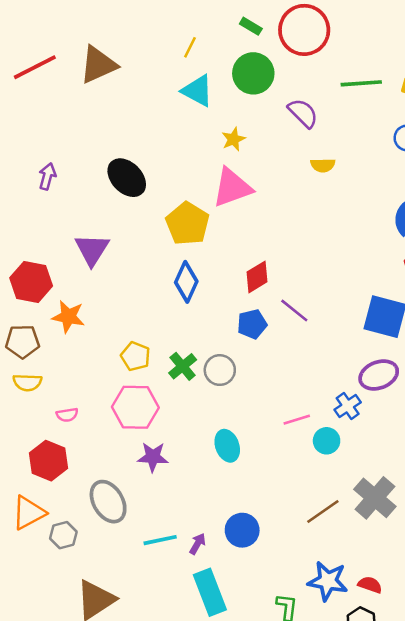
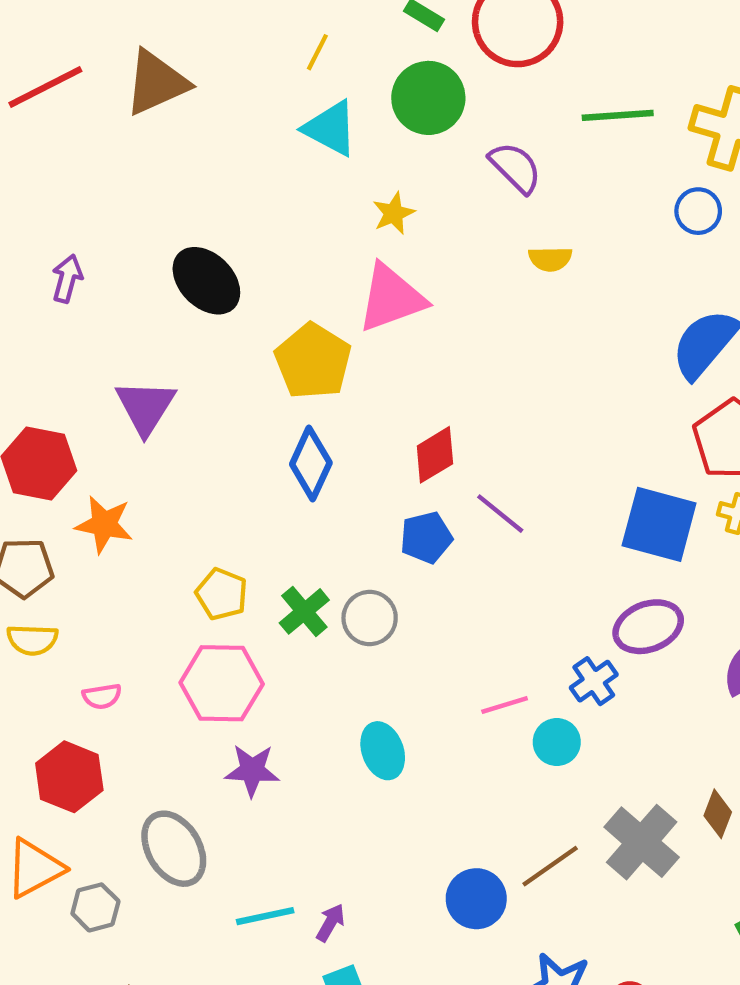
blue circle: (242, 530) -> (476, 899), moved

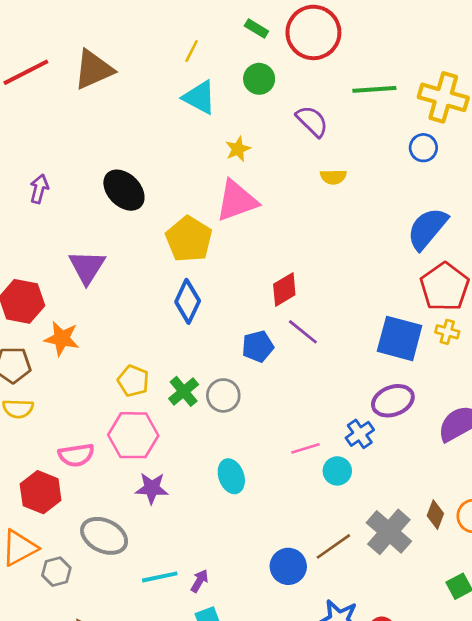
green circle: (428, 98) -> (259, 79), size x0.7
red diamond: (435, 455) -> (284, 289), moved
pink semicircle: (102, 696) -> (76, 455), moved, size x1.5
gray ellipse: (174, 849) -> (104, 536), turned -33

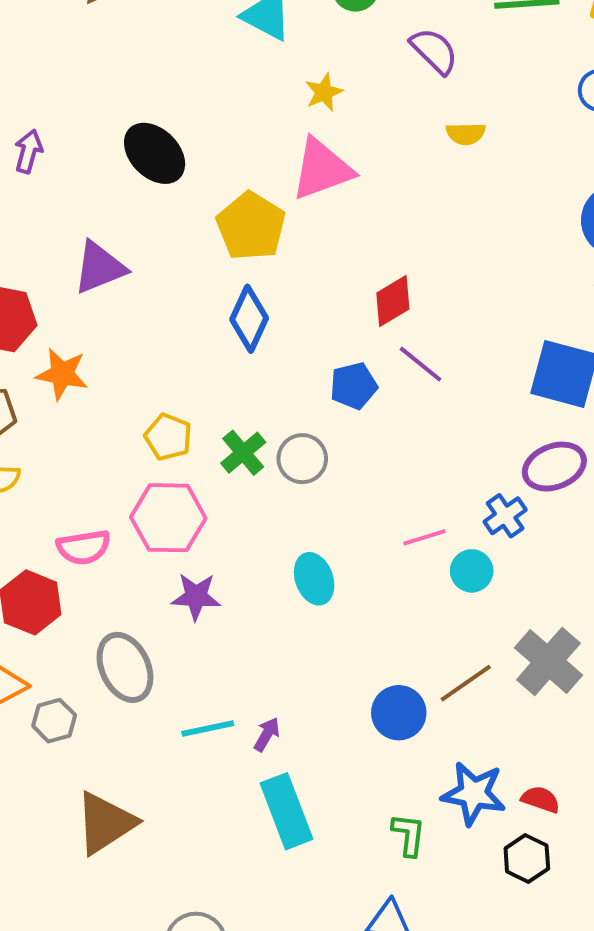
purple triangle: (87, 267) -> (99, 268), turned 36
gray ellipse: (104, 536) -> (125, 667), turned 39

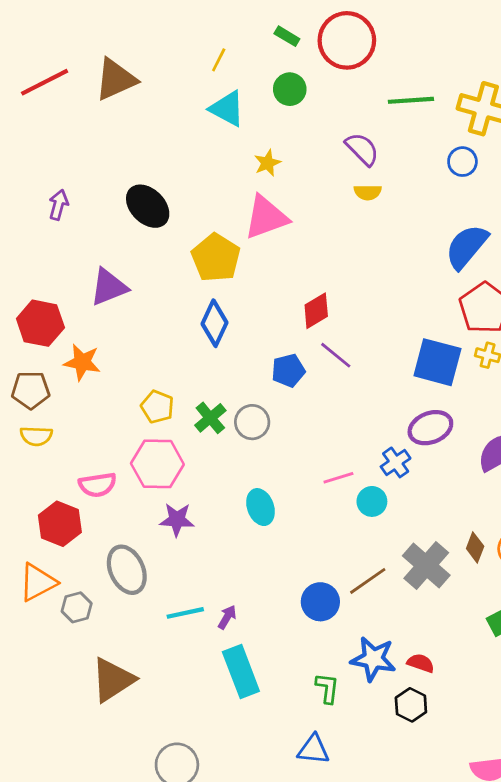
purple semicircle: (434, 51) -> (362, 149), moved

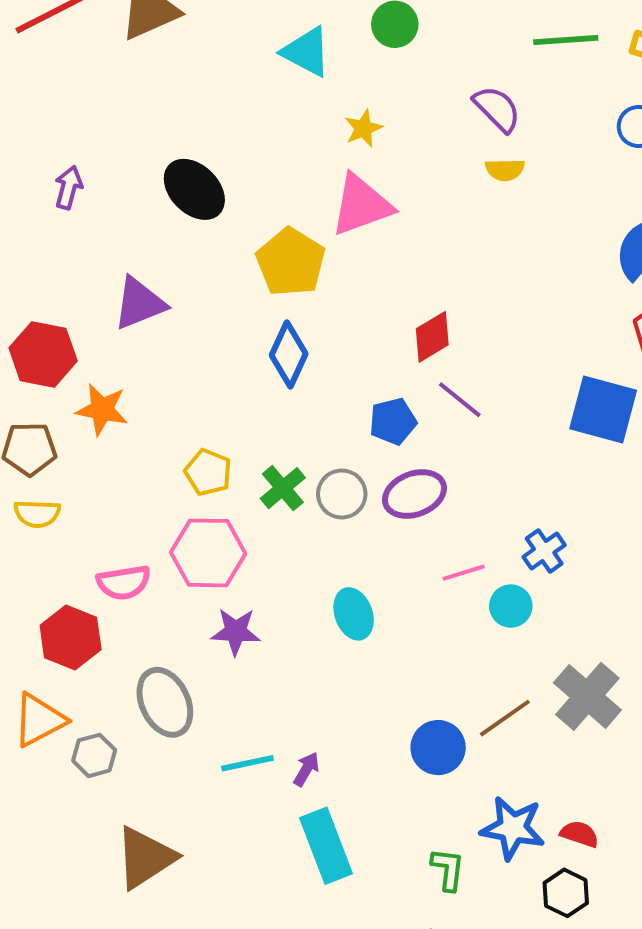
purple ellipse: (430, 428) -> (414, 494), moved

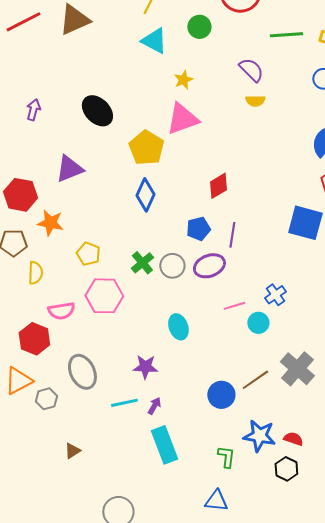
purple line: (460, 400) -> (232, 235), moved, turned 60
yellow pentagon: (208, 472) -> (88, 254), moved
yellow semicircle: (37, 514) -> (35, 273), moved, turned -90
purple star: (236, 632) -> (145, 367), moved
brown triangle: (145, 858) -> (72, 451), size x0.5

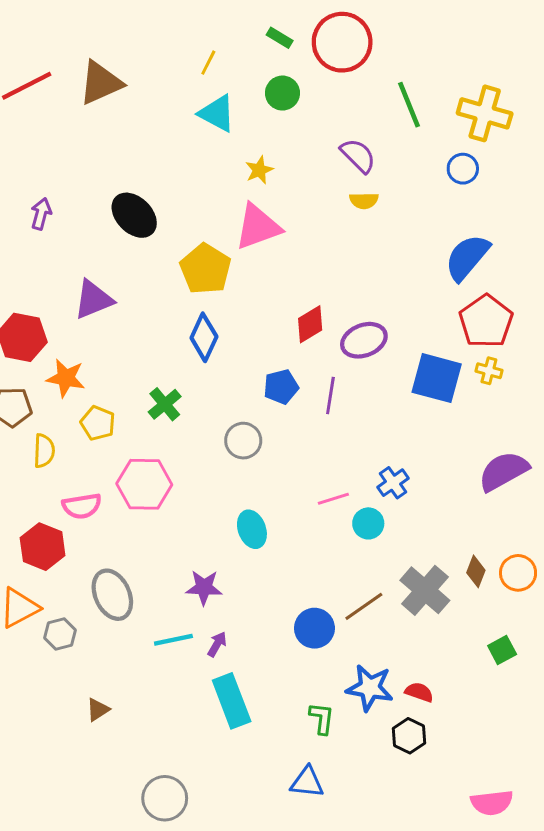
green line: (286, 35) -> (409, 105), turned 72
yellow pentagon: (88, 254) -> (98, 423), moved
green cross: (142, 263) -> (165, 404), moved
purple ellipse: (209, 266) -> (364, 340), moved

